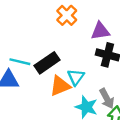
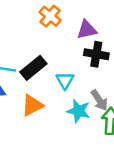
orange triangle: (60, 86) -> (32, 105), moved

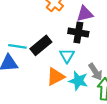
black cross: (96, 54) -> (78, 33), moved
orange triangle: (32, 105) -> (56, 77), moved

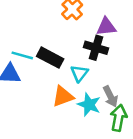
black rectangle: (41, 45) -> (50, 58), turned 60

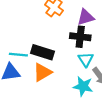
cyan triangle: (79, 73) -> (86, 60), moved
orange triangle: (63, 96) -> (42, 72), moved

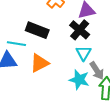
black cross: (80, 37) -> (80, 30), turned 30
black rectangle: (43, 52) -> (37, 30), moved

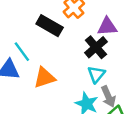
black rectangle: (37, 30) -> (50, 26), moved
cyan line: (16, 44) -> (22, 52), turned 36

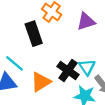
black rectangle: (50, 26) -> (34, 34), turned 55
black cross: (96, 47) -> (68, 71), moved

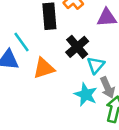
black cross: (68, 71) -> (77, 47), moved

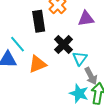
cyan star: (86, 95) -> (79, 93), moved

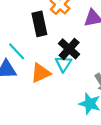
cyan triangle: (80, 58) -> (63, 64), moved

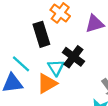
cyan triangle: (63, 64) -> (56, 68), moved

